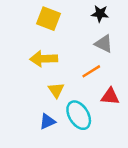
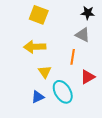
black star: (100, 14) -> (88, 13), moved
orange line: (91, 71) -> (73, 57), turned -49
red triangle: (110, 96) -> (88, 77), turned -35

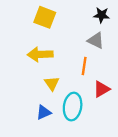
cyan ellipse: (63, 92) -> (73, 107), turned 40

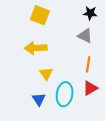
orange line: (84, 66) -> (88, 64), moved
red triangle: (102, 89) -> (90, 88), moved
blue triangle: (44, 112) -> (39, 99), turned -40

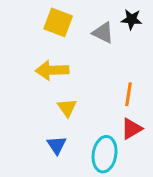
gray triangle: (85, 36) -> (103, 33), moved
cyan ellipse: (65, 94) -> (105, 154), moved

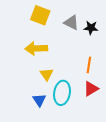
black star: (132, 19) -> (91, 28), moved
cyan ellipse: (105, 154) -> (62, 93), moved

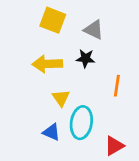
black star: (91, 28) -> (85, 58), moved
red triangle: (91, 89) -> (114, 146), moved
blue triangle: (39, 100) -> (51, 132), turned -32

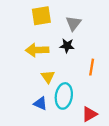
yellow square: (53, 20) -> (41, 16), turned -30
gray triangle: (94, 30) -> (73, 23), turned 42

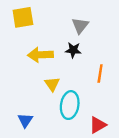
yellow square: (41, 16) -> (23, 17), moved
blue triangle: (40, 103) -> (25, 120), moved, turned 40

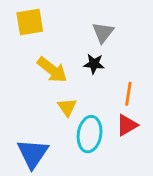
yellow arrow: (40, 55) -> (52, 70), turned -140
blue triangle: (25, 120) -> (33, 154), size x1.6
red triangle: (98, 125) -> (127, 125), moved

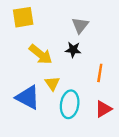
red triangle: (127, 125) -> (103, 109), moved
blue triangle: (33, 154) -> (28, 97), moved, turned -36

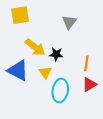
black star: (73, 50) -> (56, 54), moved
blue triangle: (28, 97) -> (18, 70), moved
red triangle: (103, 109) -> (89, 84), moved

